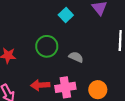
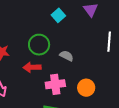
red arrow: (40, 85) -> (32, 67), moved

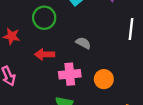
green circle: (39, 45) -> (44, 18), moved

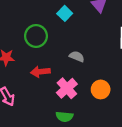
pink cross: (70, 74) -> (67, 88), turned -30

